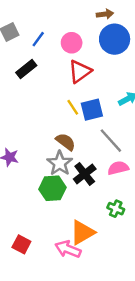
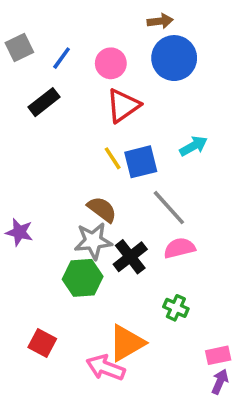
gray star: (60, 163) -> (93, 241), turned 30
red square: (21, 244) -> (42, 343), moved

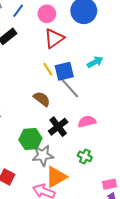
gray line: (169, 208) -> (69, 88), moved
gray star: (93, 241) -> (43, 155), moved

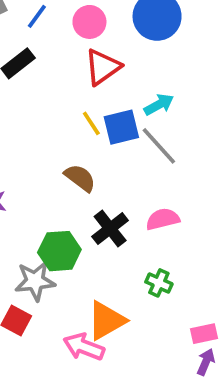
cyan arrow: (95, 62) -> (159, 105), moved
gray line: (69, 88) -> (159, 146), moved
gray star: (43, 155) -> (35, 281), moved

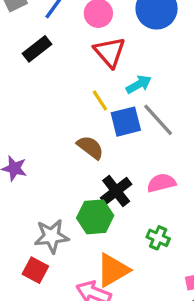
red triangle: (103, 67) -> (110, 52), turned -36
cyan arrow: (159, 105) -> (139, 84), moved
blue square: (121, 127) -> (126, 122), moved
green hexagon: (59, 251) -> (95, 217), moved

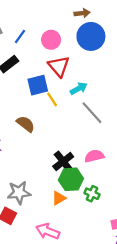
blue square: (126, 122) -> (38, 85), moved
brown semicircle: (90, 147) -> (26, 124), moved
green hexagon: (95, 217) -> (71, 179), moved
orange triangle: (113, 270) -> (59, 198), moved, size x0.6

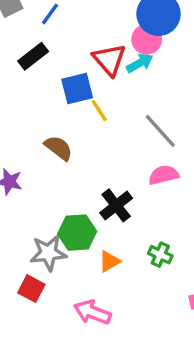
pink circle: (51, 40) -> (147, 39), moved
cyan arrow: (79, 88) -> (140, 63), moved
pink semicircle: (94, 156) -> (164, 175), moved
green hexagon: (71, 179) -> (77, 233), moved

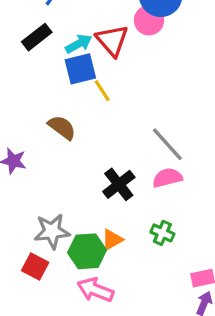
cyan arrow: (140, 63) -> (79, 44), moved
gray line: (160, 131) -> (167, 144), moved
pink semicircle: (164, 175) -> (167, 178), moved
green hexagon: (77, 233) -> (87, 251), moved

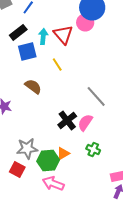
cyan arrow: (79, 44) -> (43, 36), turned -56
blue square: (80, 69) -> (27, 51), moved
pink semicircle: (167, 178) -> (85, 122), moved, turned -42

